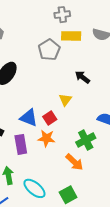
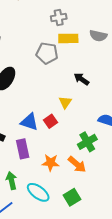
gray pentagon: (49, 50) -> (47, 53), turned -30
orange star: (46, 138) -> (51, 163), moved

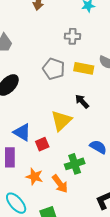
yellow rectangle: (68, 38) -> (84, 68), moved
yellow triangle: (65, 102) -> (61, 121), size x1.6
red square: (50, 121) -> (42, 144), moved

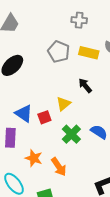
yellow triangle: (61, 121) -> (63, 104), size x0.7
red square: (42, 144) -> (44, 117), moved
green cross: (75, 164) -> (71, 134), moved, turned -30

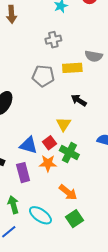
green cross: (71, 134) -> (69, 153), moved
orange star: (34, 158) -> (48, 163), moved
orange arrow: (59, 167) -> (68, 192), moved

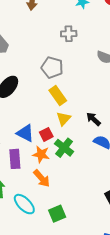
yellow rectangle: (72, 68) -> (58, 96), moved, turned 48
black arrow: (79, 100) -> (93, 119), moved
orange arrow: (68, 192) -> (42, 178), moved

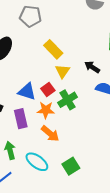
gray pentagon: (52, 67) -> (30, 16), moved
green cross: (64, 148) -> (68, 100), turned 30

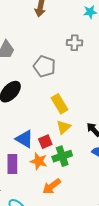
orange arrow: (50, 134) -> (52, 186), moved, turned 90

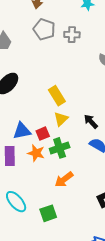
gray pentagon: (44, 66) -> (44, 29), moved
blue triangle: (24, 139) -> (22, 131), turned -42
orange arrow: (52, 186) -> (64, 179), moved

